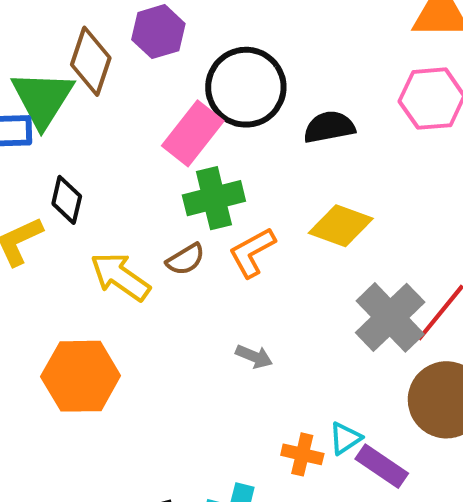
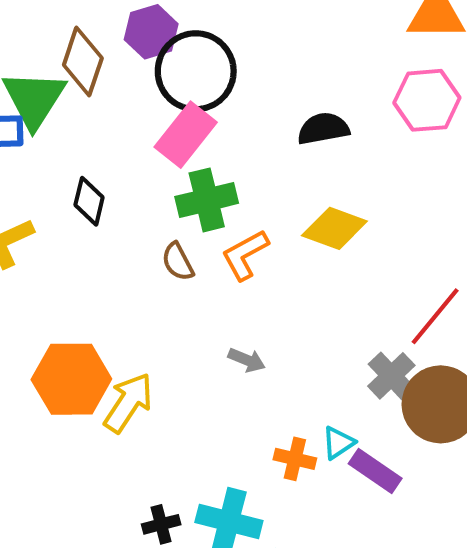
black circle: (246, 87) -> (196, 71), moved
black diamond: (67, 200) -> (89, 201), moved
brown semicircle: (185, 259) -> (178, 262), turned 93
yellow arrow: (120, 277) -> (128, 403), moved, turned 88
gray cross: (390, 317) -> (391, 376), moved, size x0.7

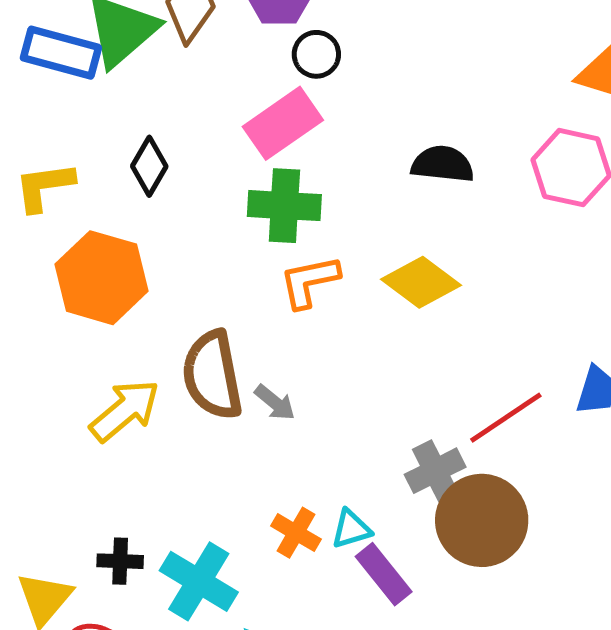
black circle: (196, 71) -> (316, 54), size x0.5
brown semicircle: (178, 262) -> (212, 375), moved, size x1.8
orange hexagon: (71, 379) -> (101, 278), moved

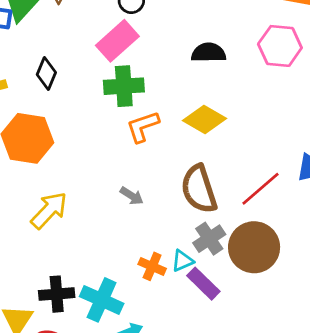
brown semicircle: (212, 375) -> (199, 189), moved
gray cross: (435, 471) -> (209, 239), moved
black cross: (120, 561) -> (57, 294), size x1.4

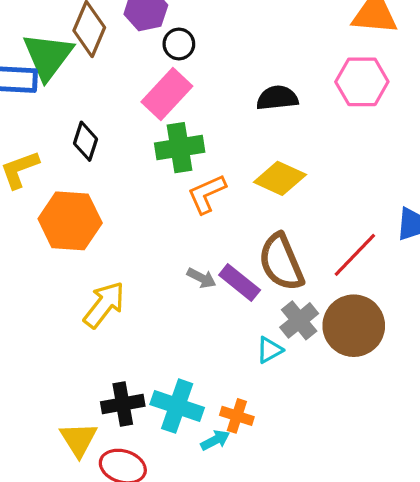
orange cross: (152, 266) -> (237, 416), moved
purple rectangle: (203, 284) -> (240, 283), moved

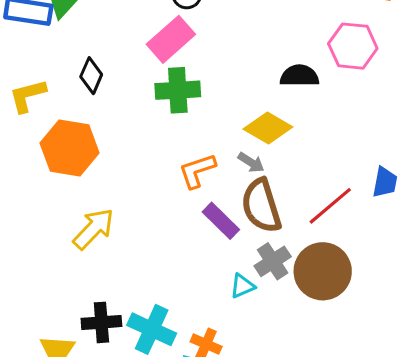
black semicircle: (277, 98) -> (299, 76), moved
orange L-shape: (207, 194) -> (197, 171), moved
gray arrow: (201, 278) -> (251, 162), moved

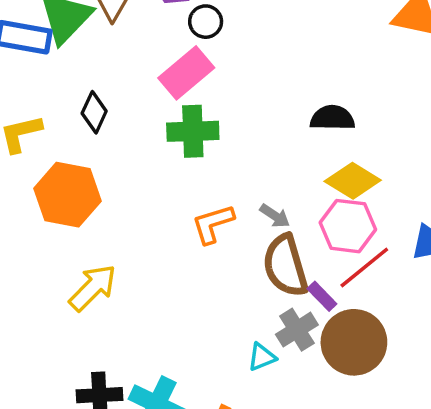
pink hexagon: (353, 46) -> (348, 226), moved
yellow diamond: (268, 128) -> (353, 181), moved
purple rectangle: (221, 221) -> (322, 296), moved, size x0.7

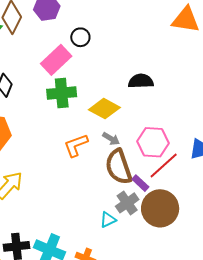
black circle: (206, 22) -> (80, 37), moved
yellow diamond: (353, 181) -> (104, 109), moved

